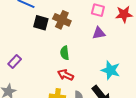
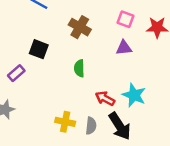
black square: (41, 23) -> (39, 49), moved
red arrow: (66, 75) -> (105, 98), moved

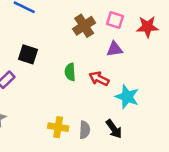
brown cross: (80, 27) -> (84, 26), moved, turned 30
red arrow: (105, 98) -> (99, 79), moved
black arrow: (120, 126) -> (114, 129), size x0.7

